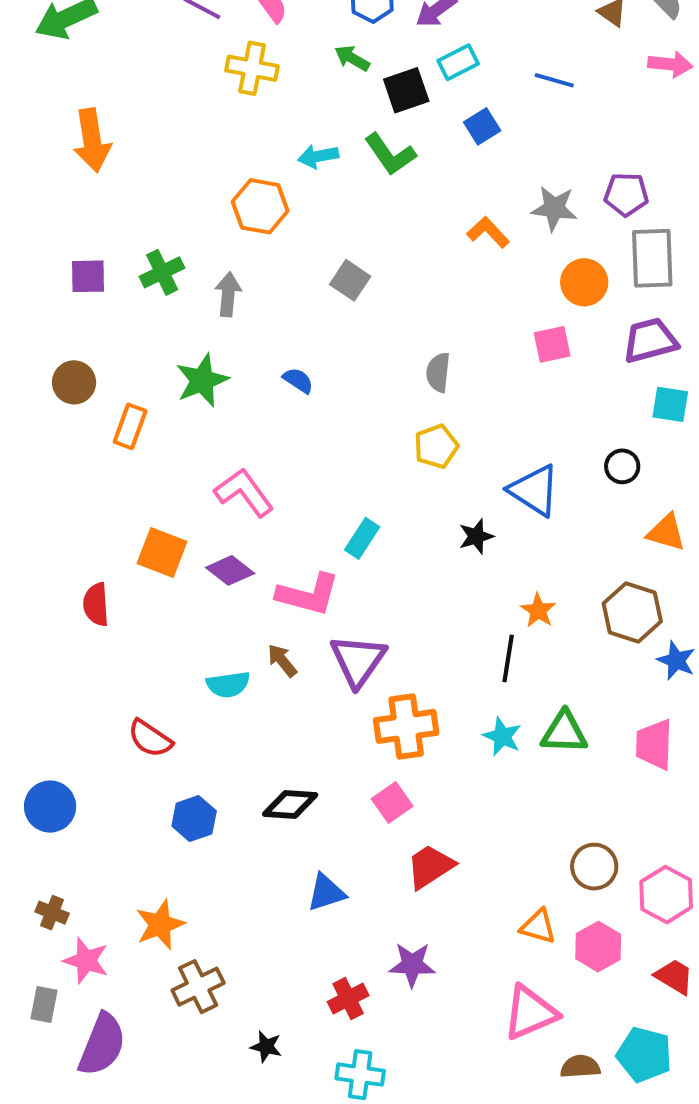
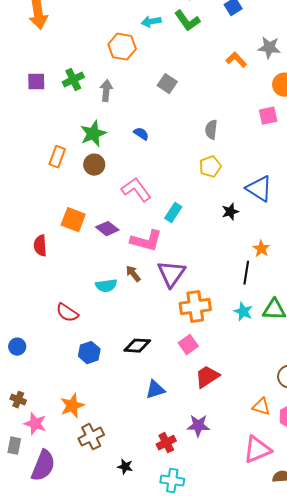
brown circle: (74, 382) -> (94, 165), moved
pink L-shape: (244, 492) -> (136, 190), moved
blue circle: (50, 807) -> (17, 347), size x0.7

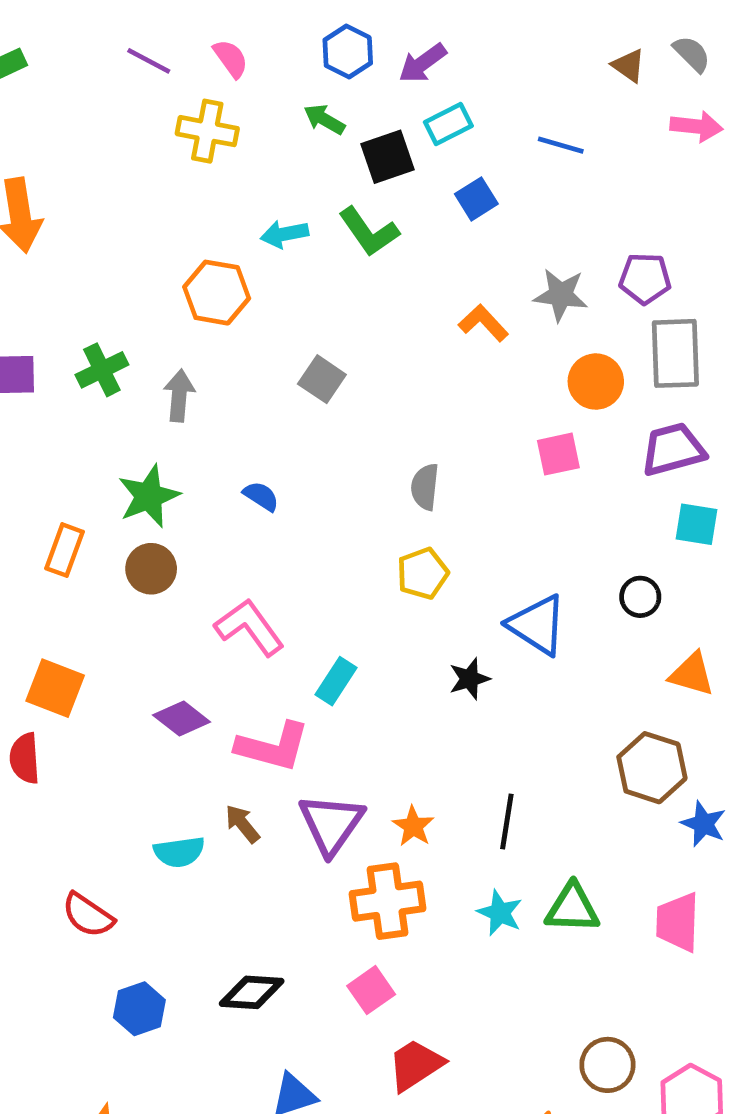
orange square: (73, 220) -> (55, 688), moved
orange star: (261, 249) -> (413, 826), moved

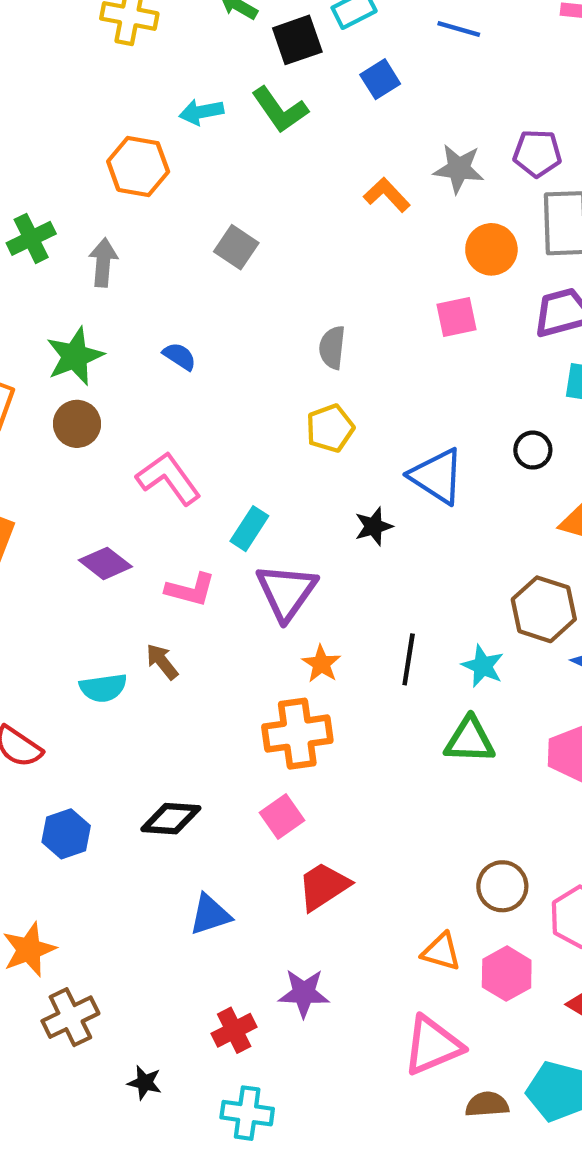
pink L-shape: (273, 747) -> (190, 590), size x0.7
purple triangle: (331, 824) -> (286, 592), moved
cyan star: (500, 913) -> (483, 666), moved

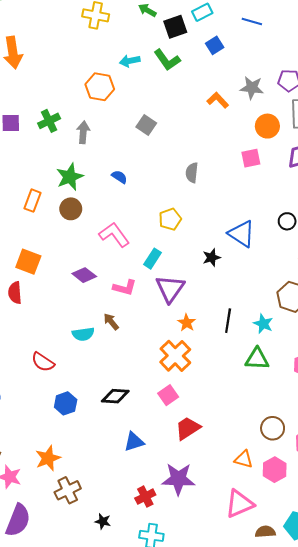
yellow pentagon: (330, 428) -> (170, 219), moved
orange cross: (297, 734) -> (175, 356), turned -36
purple star: (304, 993) -> (178, 479), size x1.4

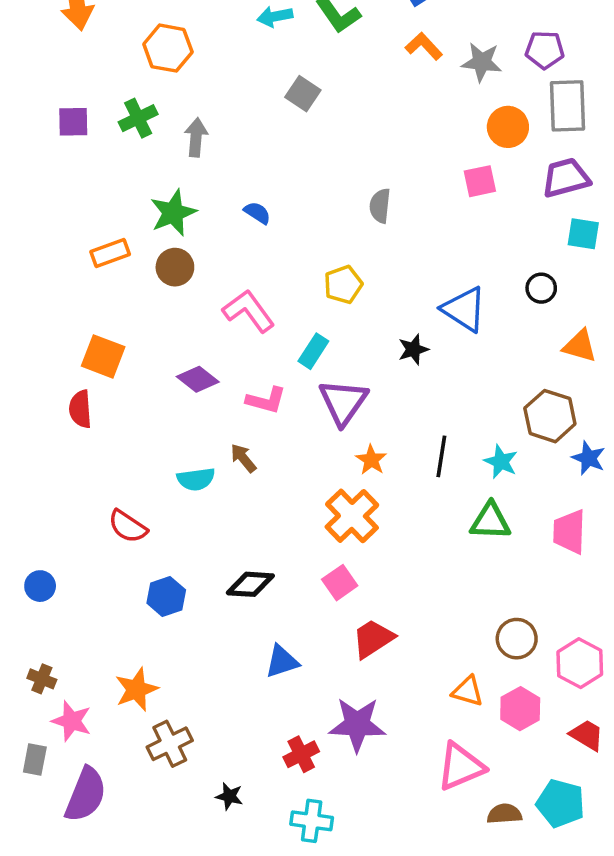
orange hexagon: (100, 87) -> (168, 48), moved
orange L-shape: (218, 100) -> (424, 46), moved
gray square: (146, 125) -> (303, 94), moved
orange rectangle: (32, 201) -> (110, 253), turned 50

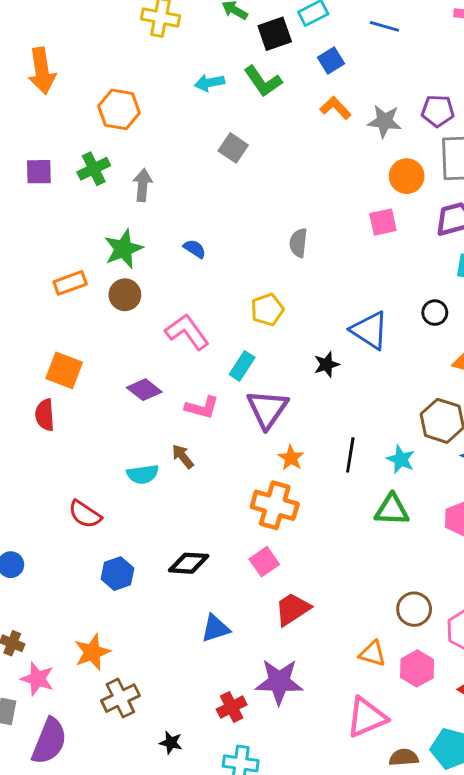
orange cross: (352, 516) -> (275, 505), turned -30

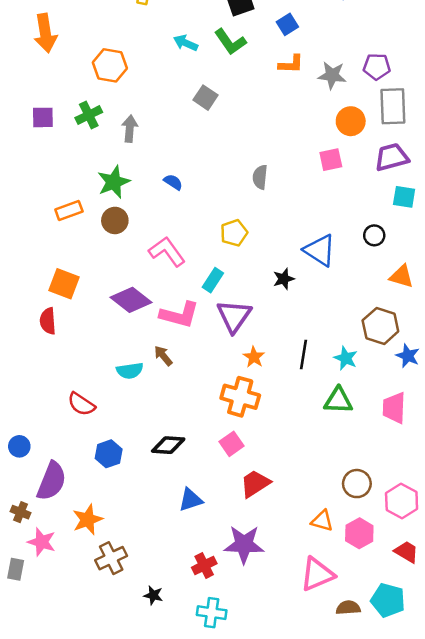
cyan arrow: (209, 83) -> (186, 43), turned 35
orange L-shape: (335, 108) -> (291, 64), turned 135
purple diamond: (144, 390) -> (131, 300), size x1.4
pink L-shape: (202, 407) -> (179, 315), size x1.4
purple semicircle: (49, 741) -> (52, 481), moved

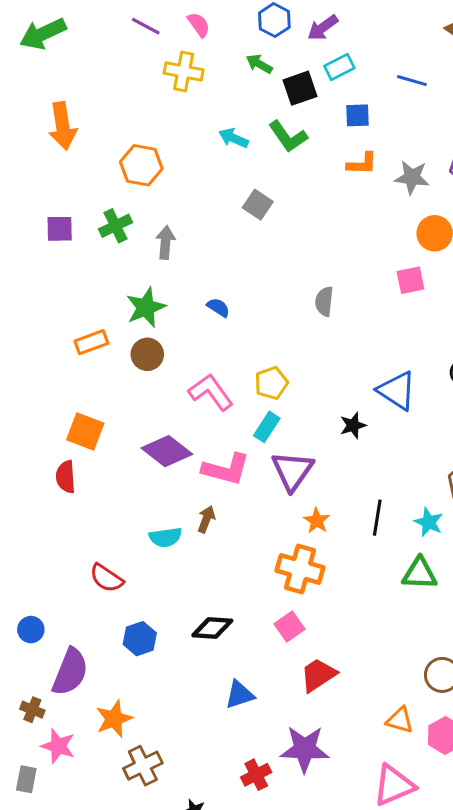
blue square: (287, 24) -> (358, 115), turned 30
yellow pentagon: (234, 233) -> (271, 383), moved
brown arrow: (163, 356) -> (206, 519), turned 60

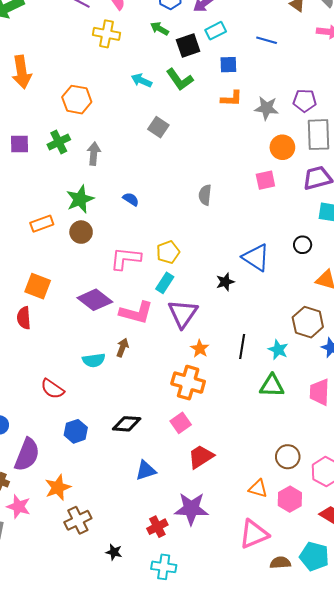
pink L-shape: (211, 392) -> (126, 259), turned -48

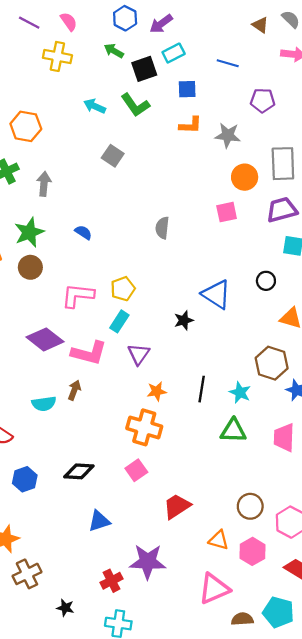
purple pentagon: (305, 101) -> (263, 100), moved
purple triangle: (183, 314) -> (139, 354), size x0.7
orange star: (200, 349) -> (157, 391), turned 30
red trapezoid: (201, 457) -> (177, 506), moved

